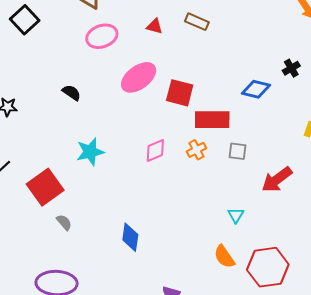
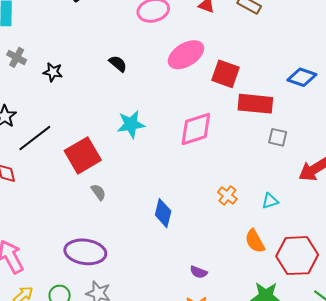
pink diamond: (155, 150) -> (196, 129), size x1.5
orange cross: (196, 150) -> (227, 195), moved, turned -30
cyan triangle: (236, 215) -> (270, 201), turned 36

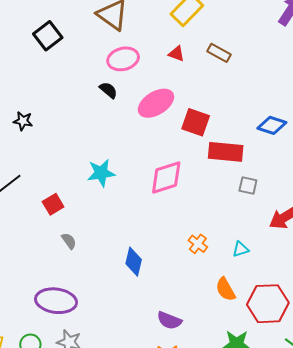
black semicircle: (118, 64) -> (108, 90), moved
red square: (83, 155) -> (53, 204), size x0.6
purple semicircle: (199, 272) -> (169, 320), size x1.4

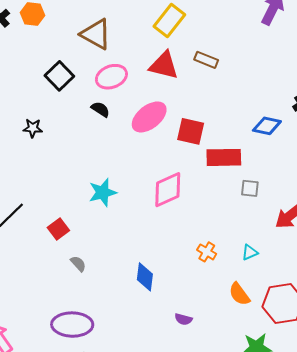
black square: (48, 36) -> (59, 76), moved
red triangle: (176, 54) -> (164, 65), size x1.8
black star: (23, 121) -> (33, 128), moved
purple semicircle: (169, 320) -> (183, 319), moved, size x0.7

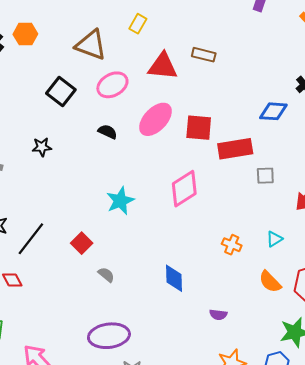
yellow rectangle: (169, 21) -> (138, 24), moved, size x0.6
black semicircle: (100, 109) -> (108, 132), moved

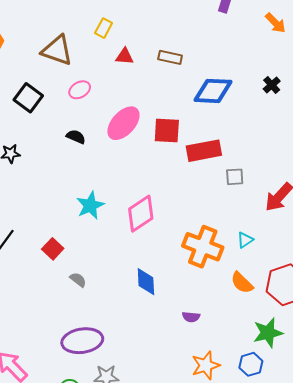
red triangle: (163, 66) -> (125, 56), moved, size x0.6
pink ellipse: (112, 85) -> (80, 90), size x0.7
blue diamond: (273, 111) -> (213, 91), moved, size x1.4
pink diamond: (184, 189) -> (141, 214), moved
orange cross: (232, 245) -> (203, 247), size x2.0

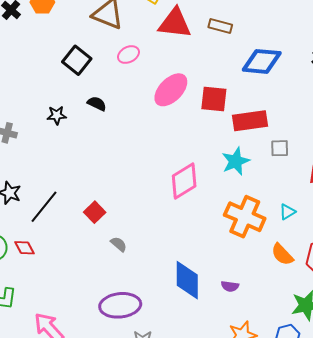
red triangle: (125, 56) -> (175, 23), size x1.8
black semicircle: (76, 137) -> (97, 104), moved
cyan star: (90, 205) -> (236, 161), moved
blue diamond: (146, 282) -> (187, 280), moved, size x1.4

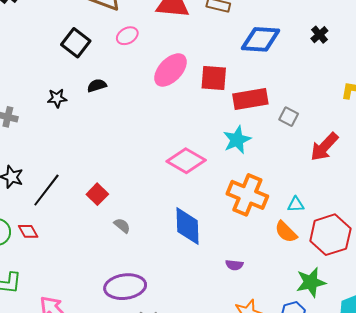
black semicircle: (97, 104) -> (97, 86), turned -42
gray square: (280, 148) -> (289, 117), moved, turned 30
pink diamond: (184, 181) -> (186, 161), turned 63
cyan triangle: (287, 212) -> (296, 204), moved, turned 30
blue diamond: (187, 280) -> (188, 226), moved

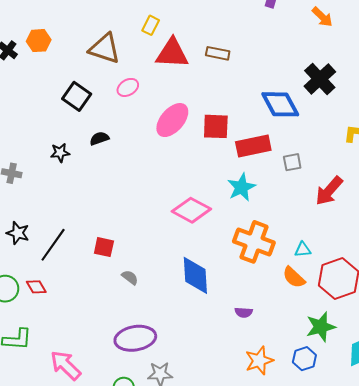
black cross: (319, 35) -> (320, 79), size x1.8
blue diamond: (261, 39) -> (280, 104), moved, turned 60
gray square: (289, 117) -> (292, 162), turned -36
red square: (97, 194) -> (104, 247), turned -30

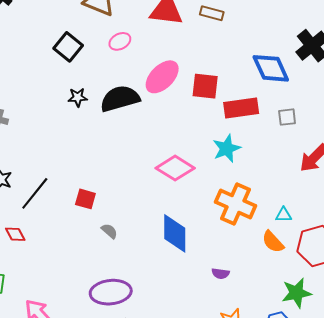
black semicircle: (99, 138) -> (120, 99), moved, size x2.0
black star: (60, 153) -> (78, 97), moved
gray square: (292, 162) -> (287, 117), moved

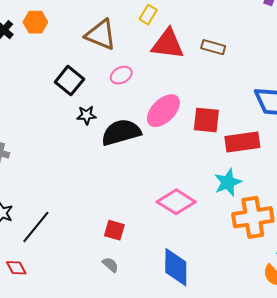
black star: (78, 97) -> (87, 115), moved
red square: (85, 199) -> (114, 230), moved
orange cross: (235, 204) -> (253, 217), moved, turned -33

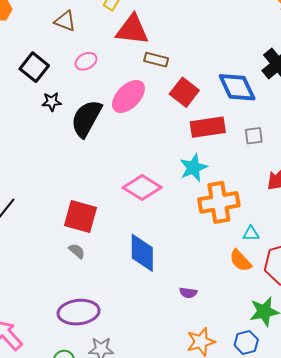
brown triangle: (101, 35) -> (65, 21), size x0.7
brown rectangle: (213, 47) -> (156, 60), moved
red square: (206, 120) -> (184, 92), moved, turned 32
black semicircle: (121, 132) -> (86, 118), turned -45
red square: (114, 230) -> (81, 216), size x1.6

